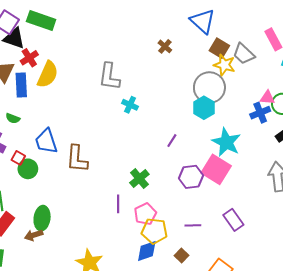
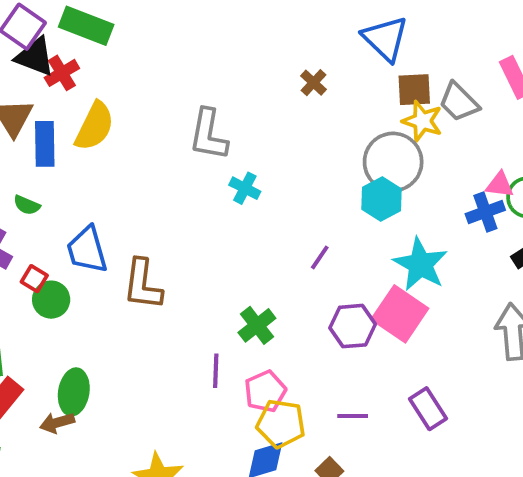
brown square: (219, 48) -> (414, 90), turned -36
red cross: (29, 58) -> (62, 73), moved

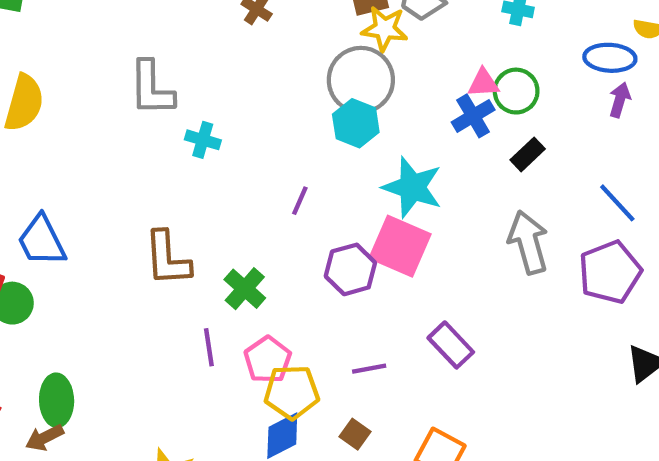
brown L-shape: (143, 284) -> (167, 258), moved

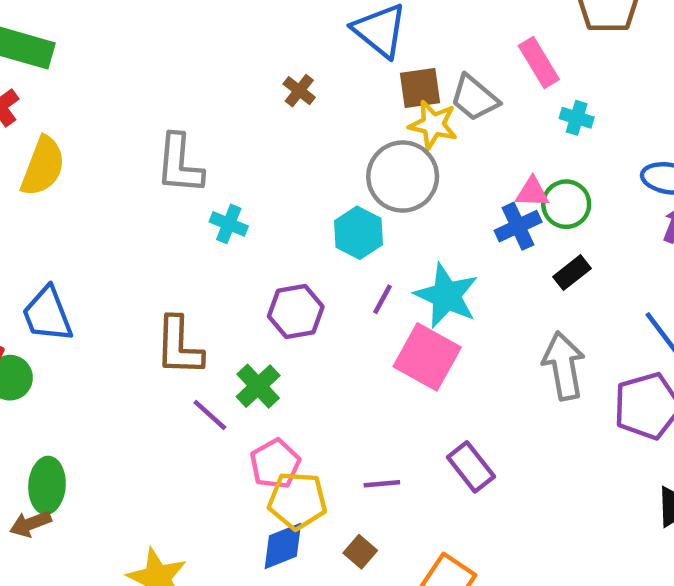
cyan hexagon: (356, 123) -> (358, 233), moved
purple line: (300, 201) -> (382, 299), moved
purple hexagon: (350, 269) -> (296, 312), moved
purple line: (209, 347) -> (210, 415), moved, turned -45

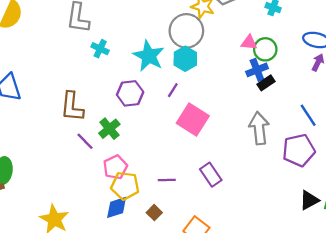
blue cross: (518, 226) -> (257, 70), moved
cyan hexagon: (358, 233) -> (185, 59), moved
cyan star: (446, 296) -> (149, 56), moved

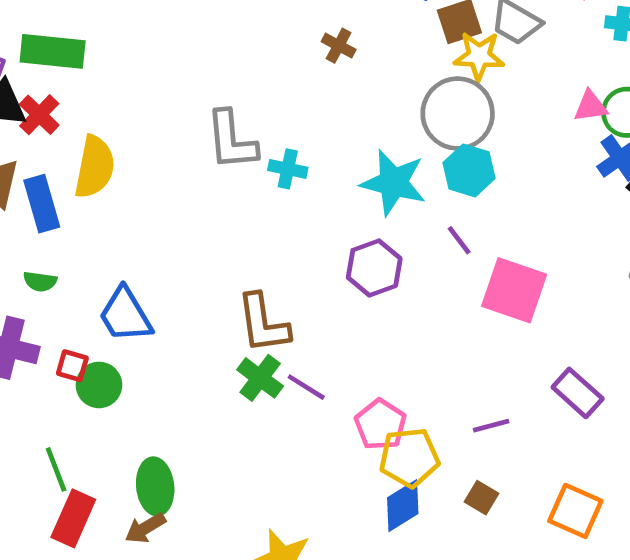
cyan cross: (100, 49) -> (288, 169), moved
purple line: (173, 90) -> (459, 240), turned -56
green cross: (109, 129) -> (260, 378), moved

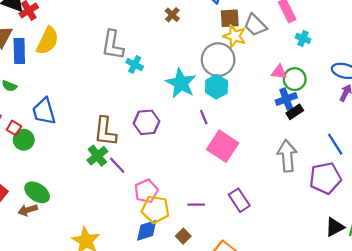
purple hexagon: (374, 268) -> (146, 122), moved
green ellipse: (155, 486) -> (37, 192), turned -65

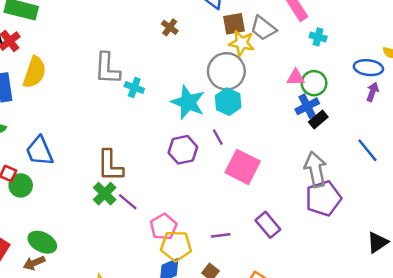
purple hexagon: (146, 122) -> (183, 150), moved
purple pentagon: (325, 178) -> (323, 198), moved

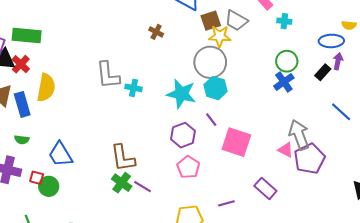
pink triangle: (296, 77) -> (286, 150), moved, turned 35
black rectangle: (318, 120) -> (323, 72), moved
pink pentagon: (163, 227) -> (188, 167), moved

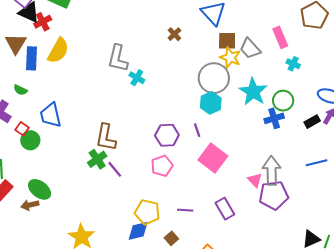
cyan star: (181, 94) -> (253, 92), moved
blue line: (341, 112) -> (316, 163), turned -75

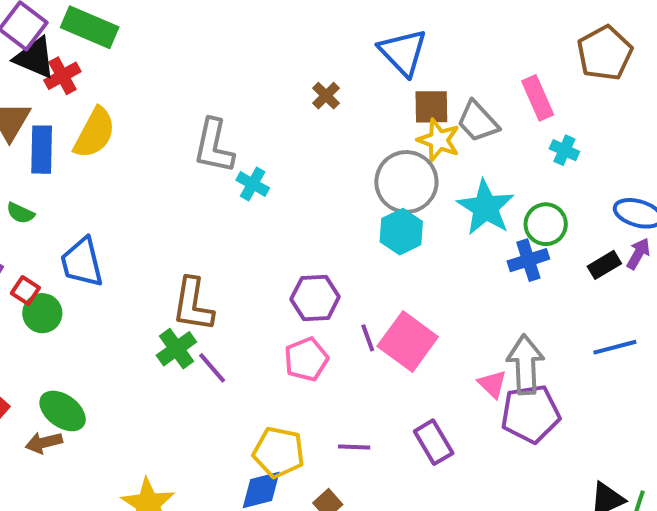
purple line: (197, 130) -> (368, 338), moved

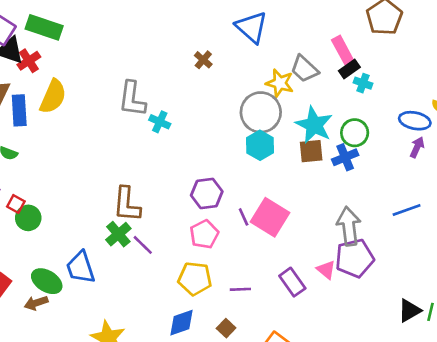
brown square: (431, 107) -> (311, 151), moved
blue trapezoid: (82, 262) -> (81, 267), moved
black rectangle: (604, 265) -> (349, 69), moved
pink triangle: (492, 384) -> (326, 270), moved
yellow pentagon: (279, 452) -> (195, 279), moved

